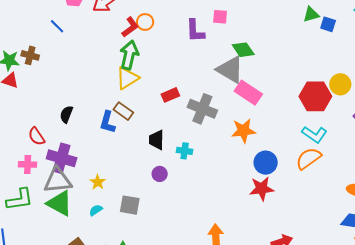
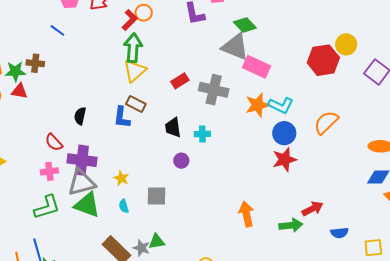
cyan L-shape: (314, 134) -> (281, 105), moved
cyan semicircle: (96, 210) -> (124, 206), turned -64

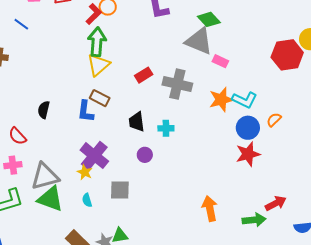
pink rectangle: (257, 67) -> (220, 61), size x0.6
orange semicircle: (326, 122) -> (274, 120), moved, size x0.6
purple cross: (82, 160) -> (94, 156), moved, turned 32

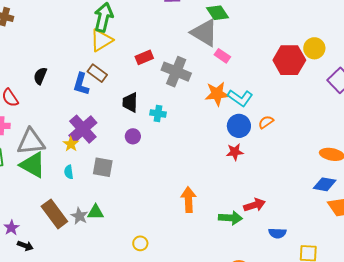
red star: (248, 154) -> (235, 152), size x0.7

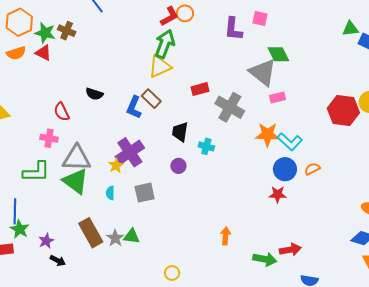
pink rectangle: (222, 56) -> (278, 98), turned -56
black semicircle: (40, 76) -> (94, 94), turned -102
gray square: (103, 167) -> (145, 193), turned -30
orange arrow: (189, 200) -> (226, 236), size x0.7

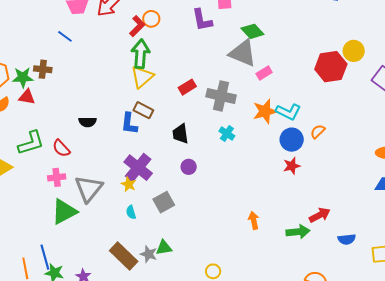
cyan cross: (206, 146) -> (227, 134), moved, turned 35
gray triangle: (77, 158) -> (89, 189), turned -36
green L-shape: (36, 172) -> (31, 143), moved
green triangle: (75, 181) -> (64, 212), moved, turned -48

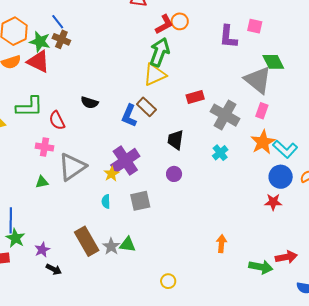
blue line: (65, 36) -> (58, 22), moved
pink rectangle: (264, 73) -> (262, 111), moved, turned -56
red triangle: (27, 97) -> (38, 62), size x1.4
orange star: (265, 111) -> (263, 142), turned -30
green triangle: (64, 212) -> (42, 182), size x0.5

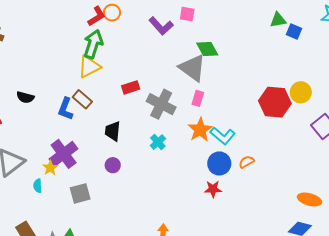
purple L-shape: (228, 37) -> (161, 26), turned -45
cyan semicircle: (106, 201) -> (38, 186), moved

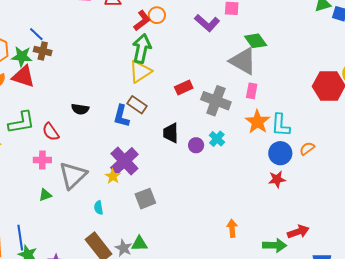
cyan L-shape: (223, 136) -> (281, 125), turned 60
purple circle: (113, 165) -> (196, 145), moved
cyan semicircle: (38, 186) -> (99, 208), moved

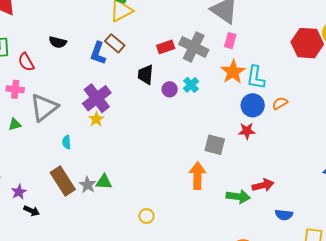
red rectangle: (184, 88) -> (166, 47), moved
yellow star: (113, 176) -> (96, 119), moved
gray square: (145, 199) -> (215, 145), moved, turned 30
orange arrow: (232, 228) -> (198, 176), size x1.5

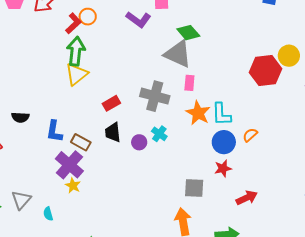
brown rectangle: (115, 43) -> (81, 142), moved
red rectangle: (166, 47) -> (111, 103), moved
blue L-shape: (98, 53) -> (54, 131), moved
gray triangle: (44, 107) -> (21, 200), moved, size x0.7
red arrow: (263, 185) -> (247, 198), moved

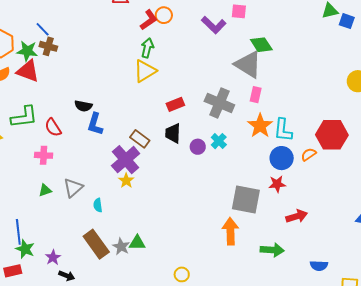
green arrow: (76, 51) -> (147, 48), size x0.7
red hexagon: (265, 71) -> (332, 135), moved
blue L-shape: (54, 131) -> (95, 124), moved
gray square: (194, 188) -> (246, 199), size x1.4

